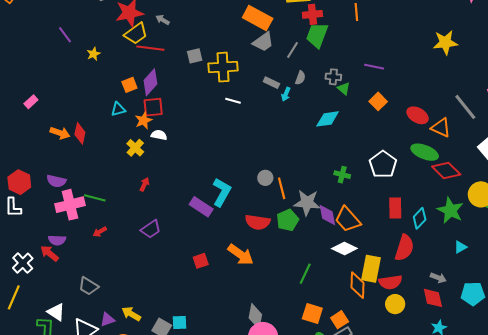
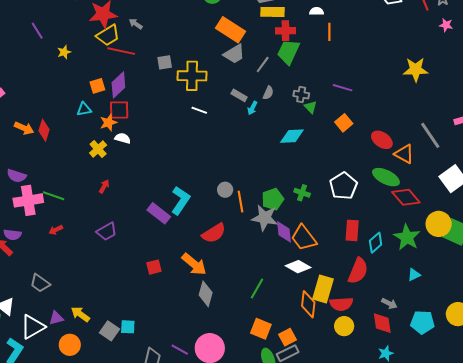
green pentagon: (288, 220) -> (273, 199), moved
red semicircle: (258, 222) -> (214, 233), turned -45
gray diamond: (255, 316) -> (206, 294), moved

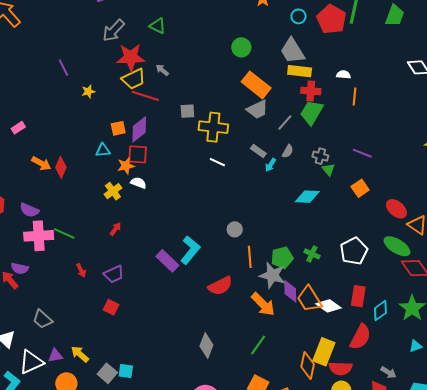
gray circle: (225, 190) -> (235, 229), moved
red arrow: (56, 230) -> (81, 270), moved, turned -96
orange arrow: (194, 264) -> (263, 304), moved
red square: (154, 267) -> (111, 307), moved, turned 35
white diamond: (298, 267) -> (329, 306), moved

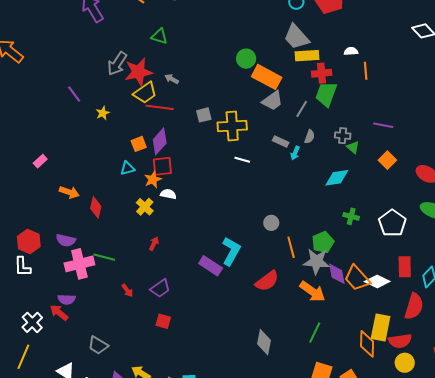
gray arrow: (113, 31) -> (117, 64), moved
green circle: (241, 47) -> (246, 59), moved
red diamond: (61, 167) -> (96, 207), moved
green cross: (312, 254) -> (351, 216), moved

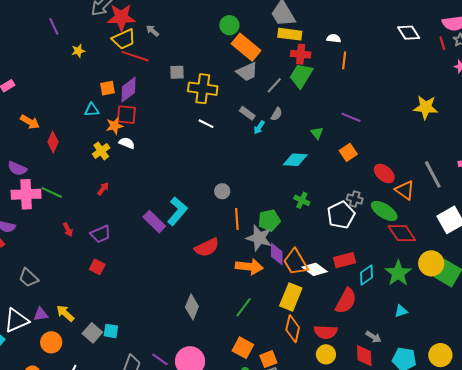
gray cross: (343, 136) -> (355, 199), moved
red rectangle: (405, 267) -> (345, 260), turned 65
orange arrow: (312, 292) -> (249, 267), turned -40
yellow rectangle: (381, 327) -> (291, 297), moved

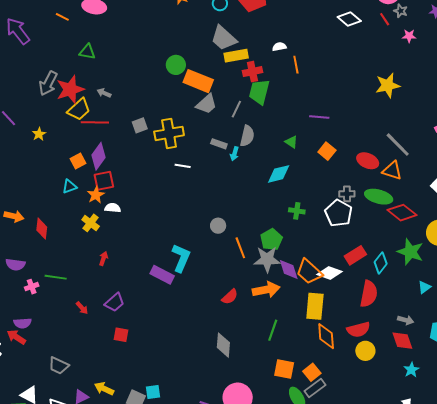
gray semicircle: (277, 114) -> (247, 136), size x1.5
gray line: (433, 174) -> (398, 145), moved
pink cross: (26, 194) -> (32, 287), size x0.5
red semicircle: (207, 247) -> (230, 297), moved, size x0.7

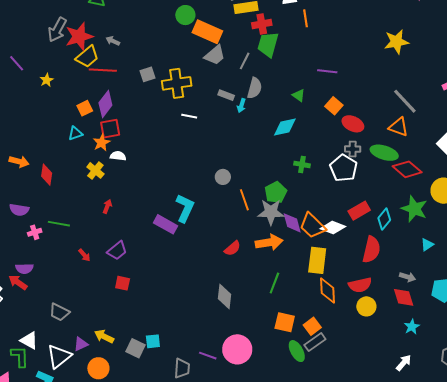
red ellipse: (368, 161) -> (353, 124), moved

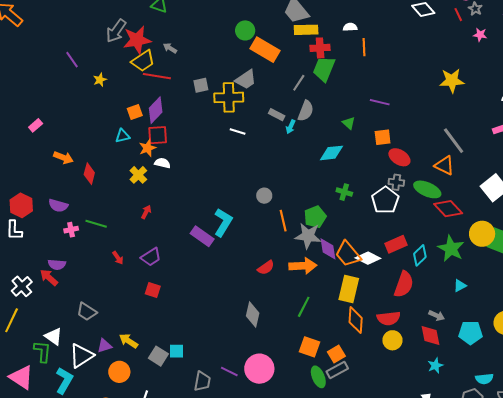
gray trapezoid: (215, 55) -> (246, 79), moved
orange square: (334, 106) -> (383, 137), turned 36

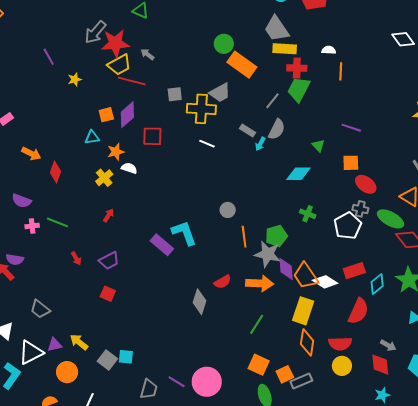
red square: (158, 135) -> (152, 136), moved
cyan L-shape: (223, 222) -> (184, 233), turned -56
gray diamond: (253, 315) -> (200, 302), moved
gray rectangle: (337, 370) -> (301, 381), moved

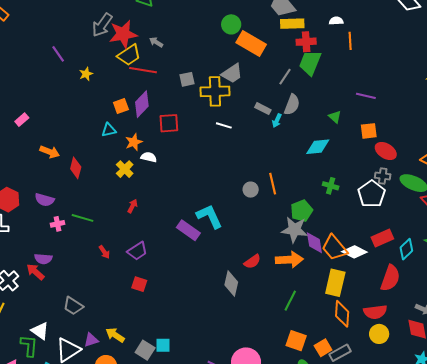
orange line: (244, 237) -> (273, 184), moved

